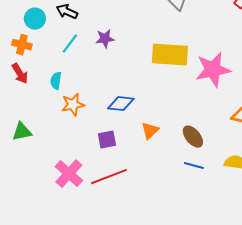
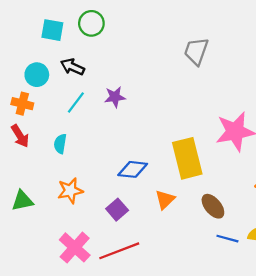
yellow rectangle: (170, 55) -> (187, 158), moved, turned 72
orange star: (73, 105) -> (70, 191), moved
purple square: (107, 140) -> (117, 210), turned -30
blue line: (194, 166) -> (227, 239), moved

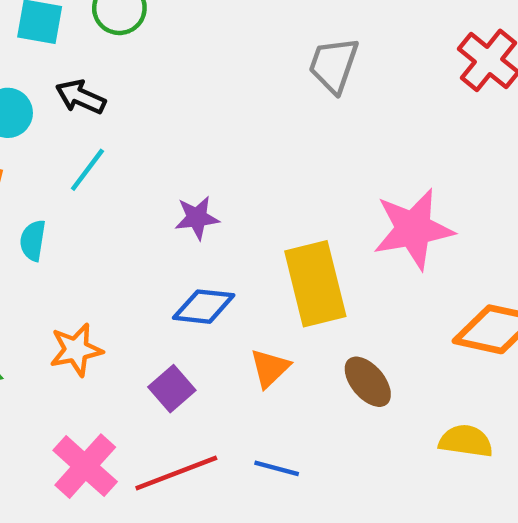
purple star: (115, 97) -> (197, 218), moved
cyan semicircle: (60, 144) -> (33, 240), moved
blue line: (227, 239) -> (277, 468), moved

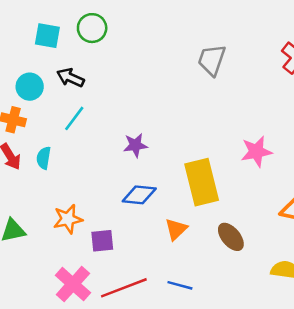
pink star: (413, 229) -> (256, 152), size x0.7
purple square: (172, 389) -> (102, 241), moved, turned 35

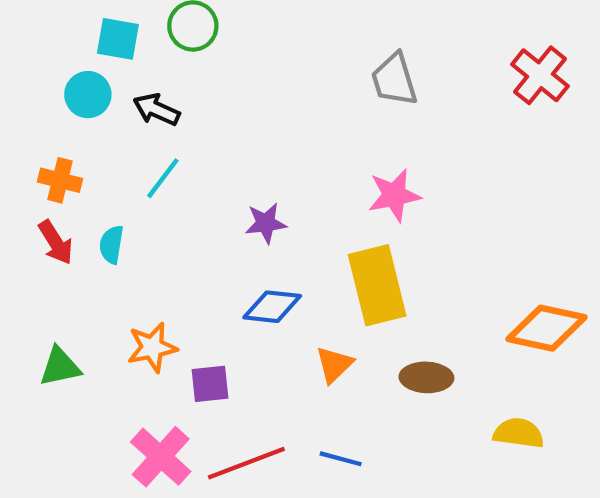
gray trapezoid: (212, 60) -> (394, 80), turned -36
cyan circle: (30, 87) -> (88, 95), moved
pink star: (256, 152) -> (394, 195), moved
brown ellipse: (231, 237) -> (426, 377), turned -48

